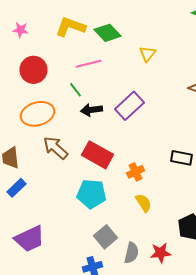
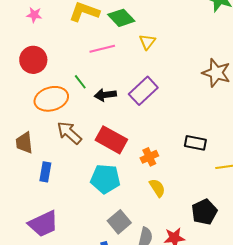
yellow triangle: (148, 54) -> (147, 42), moved
red circle: (34, 70) -> (33, 60), moved
green line: (76, 90) -> (80, 82), moved
blue rectangle: (16, 188) -> (45, 172), moved, turned -36

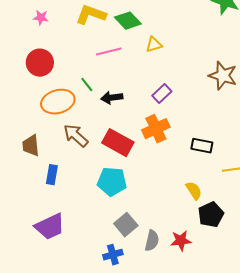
yellow triangle: (147, 42) -> (154, 45), turned 36
purple rectangle: (143, 91) -> (162, 94), moved, size x0.7
orange cross: (149, 157) -> (156, 129), moved, size x1.5
yellow semicircle: (157, 188) -> (194, 191), moved

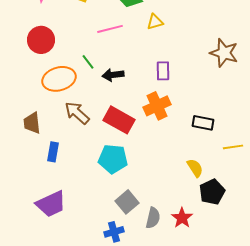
purple rectangle: (162, 94) -> (163, 71), turned -48
red star: (181, 241) -> (182, 218), turned -30

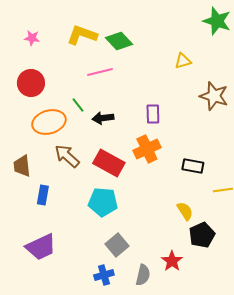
yellow triangle: (155, 22) -> (183, 61), moved
gray semicircle: (153, 218) -> (143, 275), moved

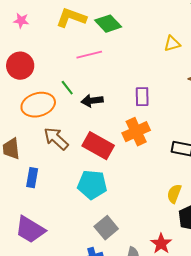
yellow semicircle: (185, 211) -> (174, 194), turned -126
purple trapezoid: (41, 247) -> (30, 230), turned 56

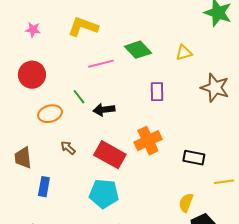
green diamond: (108, 24) -> (138, 50), moved
purple rectangle: (142, 97) -> (157, 92), moved
orange ellipse: (38, 105) -> (50, 114), size x0.7
brown arrow: (56, 139) -> (68, 148), size x0.6

